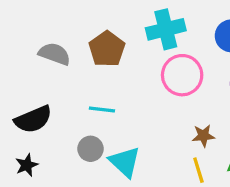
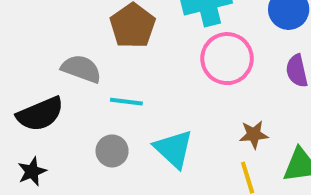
gray semicircle: (54, 54) -> (81, 69), moved
cyan triangle: (125, 162) -> (174, 149), moved

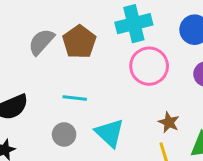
gray semicircle: (81, 69) -> (41, 42), moved, turned -68
brown star: (254, 135) -> (169, 122), turned 30

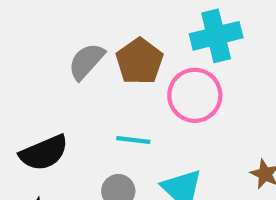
pink circle: (149, 66) -> (195, 95), moved

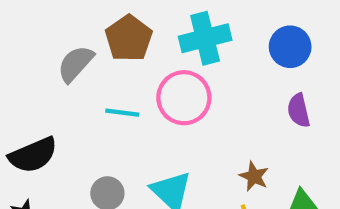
brown pentagon: (140, 61) -> (129, 38), moved
cyan line: (133, 140) -> (122, 113), moved

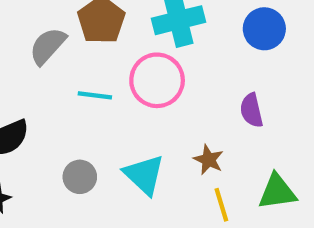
purple semicircle: (299, 110) -> (251, 110), moved
brown star: (254, 176) -> (209, 160), moved

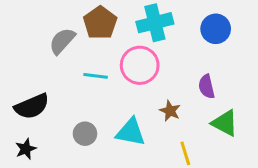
brown star: (209, 160) -> (170, 111), moved
cyan triangle: (144, 175) -> (131, 132), turned -32
green triangle: (277, 192) -> (225, 123), moved, turned 36

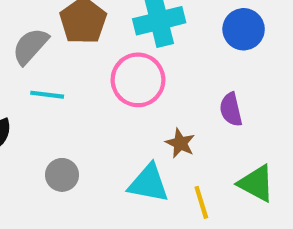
cyan line: (96, 76) -> (47, 95), moved
green triangle: (225, 123) -> (256, 183), moved
cyan triangle: (131, 132) -> (149, 183), moved

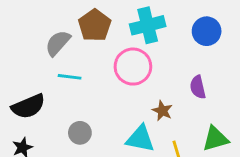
green triangle: (256, 183) -> (215, 139), turned -44

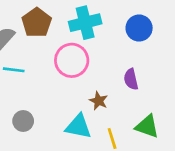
green triangle: (215, 139) -> (147, 126), turned 35

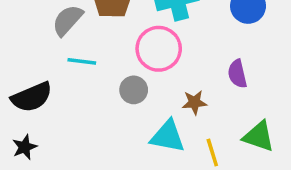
brown star: (99, 101) -> (194, 102), turned -30
gray circle: (23, 121) -> (134, 90), moved

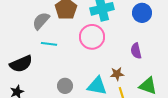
gray circle: (134, 90) -> (65, 86), moved
brown star: (194, 102) -> (117, 74), moved

